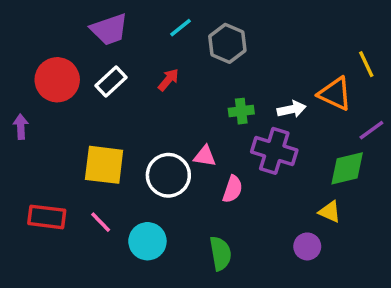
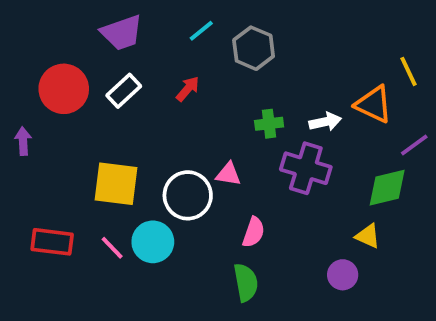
pink semicircle: (233, 189) -> (254, 232), moved
cyan circle: (147, 241) -> (153, 242), moved

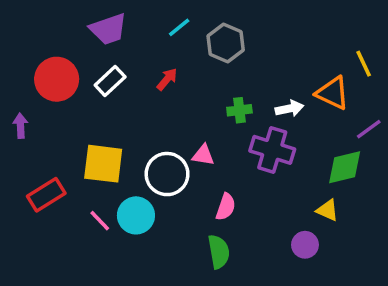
red rectangle: (52, 242) -> (46, 195), moved, turned -39

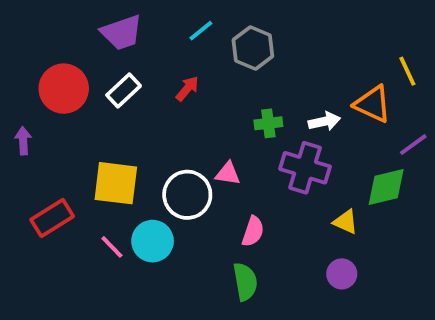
yellow triangle: (327, 210) -> (346, 222), moved

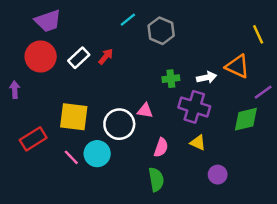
purple trapezoid: (122, 33) -> (48, 21), moved
yellow line: (407, 71) -> (258, 34), moved
red arrow: (187, 89) -> (106, 57), moved
yellow triangle: (346, 222) -> (198, 143), moved

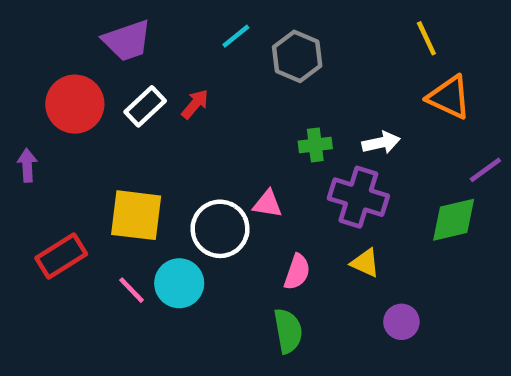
purple trapezoid: (48, 21) -> (127, 41), moved
yellow line: (258, 34) -> (426, 38), moved
orange triangle: (237, 66) -> (449, 97), moved

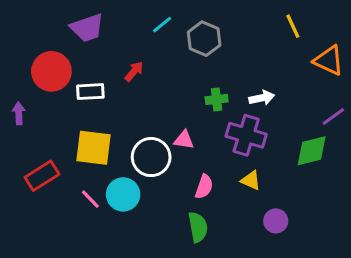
orange triangle: (449, 97) -> (329, 60), moved
white rectangle: (145, 106) -> (90, 92), moved, turned 40

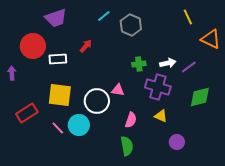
purple line: (333, 117) -> (189, 67), moved

